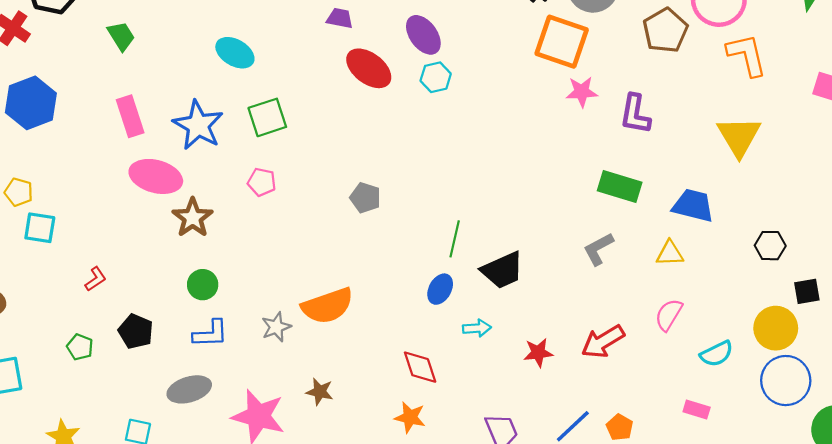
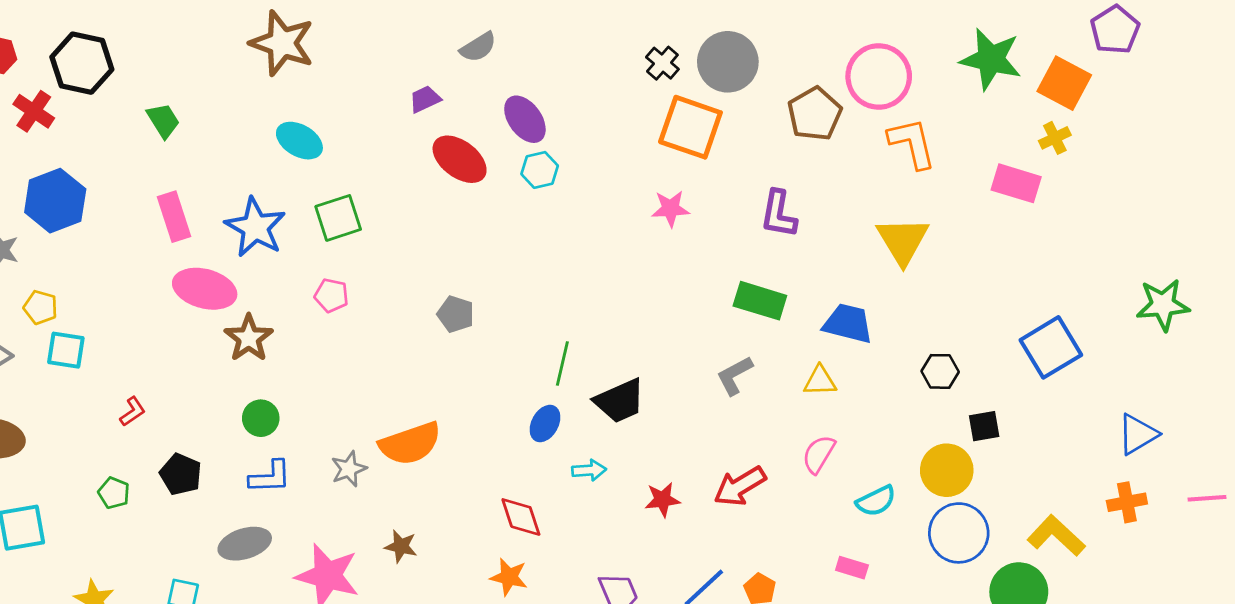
purple trapezoid: (340, 18) -> (425, 99), turned -36
pink star: (582, 92) -> (670, 209), moved

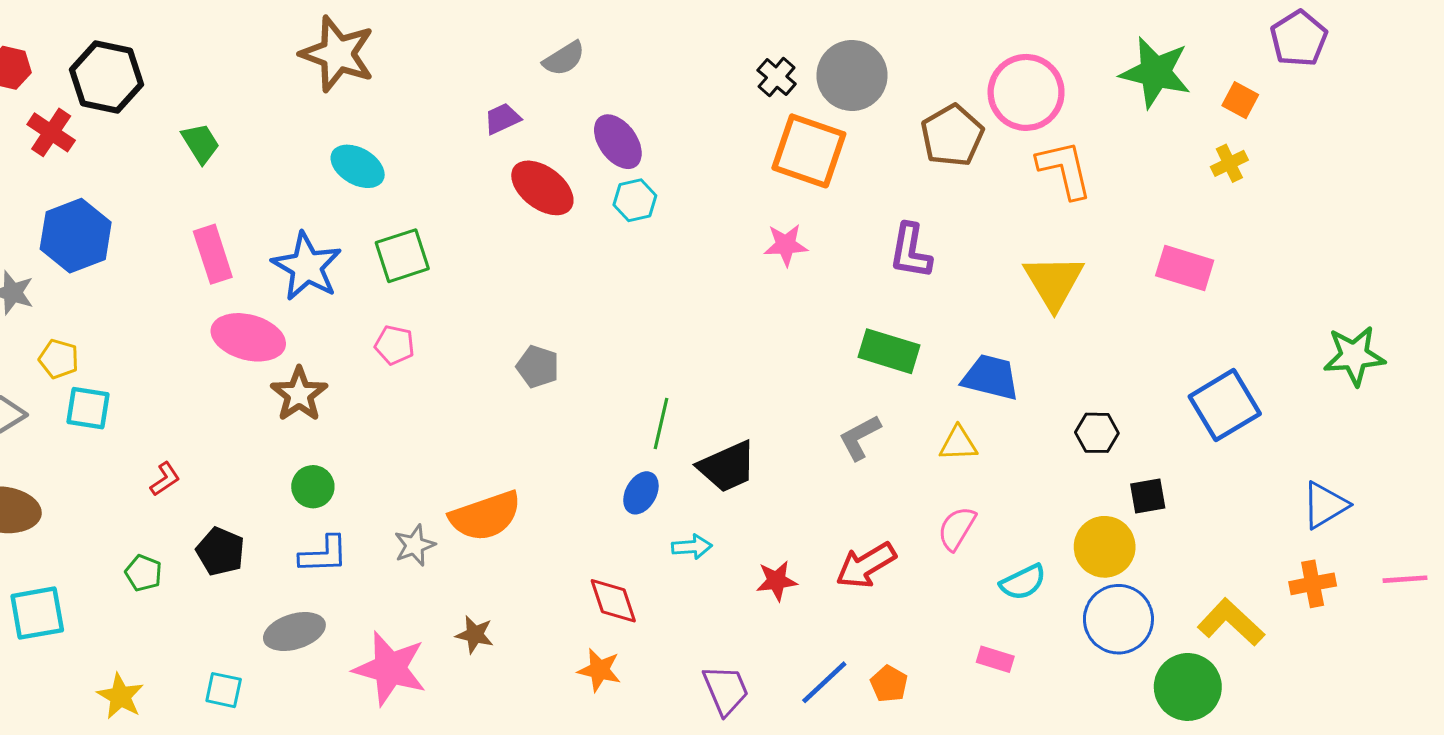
orange square: (1064, 83) -> (1240, 100), size x0.6
pink rectangle: (1016, 183) -> (1185, 268), moved

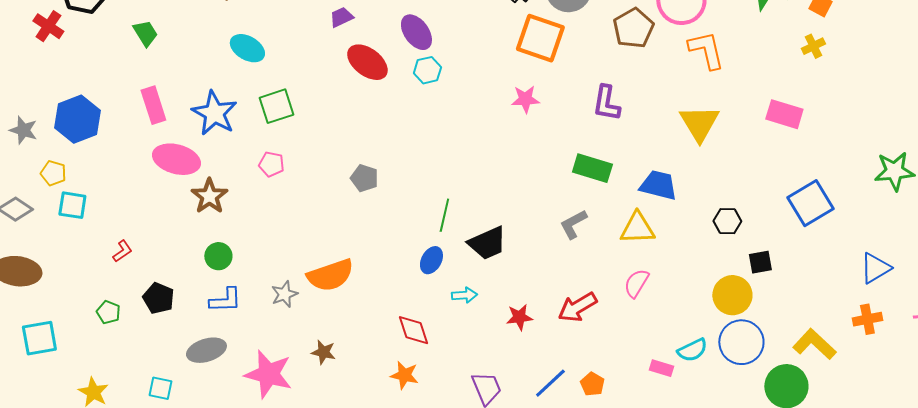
blue hexagon: (76, 236) -> (77, 119), moved
yellow triangle: (958, 444) -> (637, 228), size x1.4
cyan semicircle: (1023, 582) -> (692, 350), moved

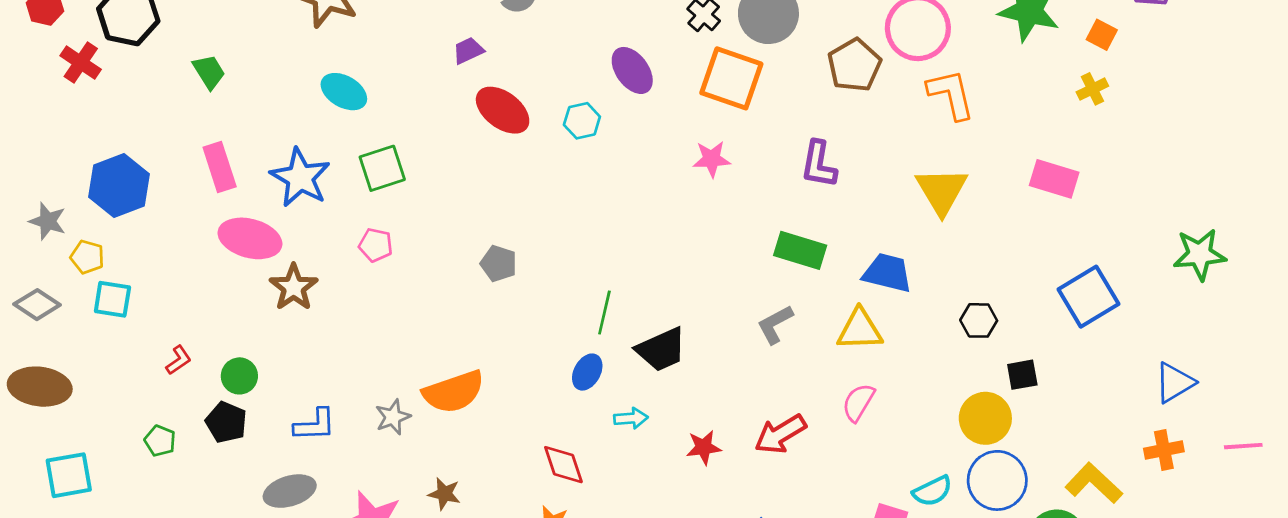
purple ellipse: (416, 32) -> (632, 70), moved
gray star: (23, 130) -> (48, 221), moved
green circle: (218, 256) -> (239, 376), moved

